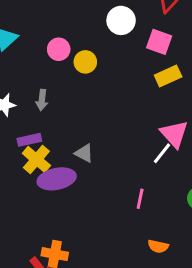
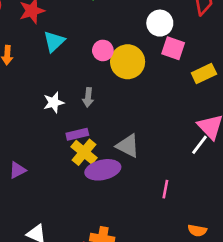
pink square: (159, 42) -> (173, 48), moved
yellow circle: (85, 62) -> (128, 62), size x1.6
gray triangle: (84, 153) -> (128, 146), size x1.4
pink line: (140, 199) -> (165, 189), moved

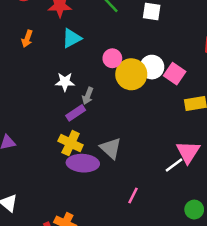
white circle: (160, 23) -> (152, 67), moved
white star: (54, 102) -> (65, 82), moved
purple rectangle: (77, 134) -> (76, 113), moved, turned -36
yellow cross: (84, 152) -> (71, 143), turned -30

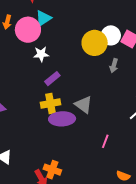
pink circle: (112, 58) -> (28, 30), moved, size x1.6
gray arrow: (88, 96) -> (114, 66), moved
yellow cross: (71, 143) -> (51, 103), turned -30

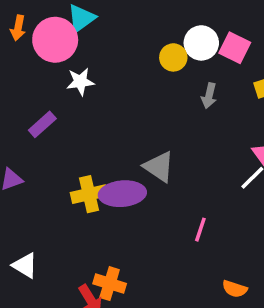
yellow circle: (95, 43) -> (173, 57), size x0.6
purple rectangle: (52, 79) -> (42, 124), moved
yellow cross: (51, 103) -> (89, 194), moved

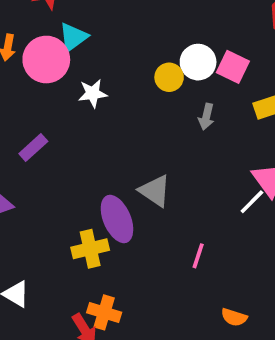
white star: (80, 82) -> (93, 93), moved
yellow cross: (89, 194) -> (90, 249), moved
purple ellipse: (122, 194) -> (117, 219), turned 72

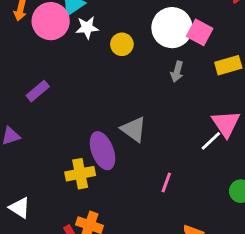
white circle: (198, 62) -> (172, 28), size x1.4
yellow circle: (169, 77) -> (122, 44), moved
white star: (93, 93) -> (87, 28), moved

